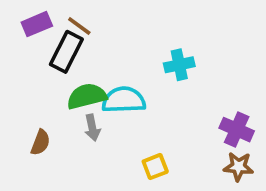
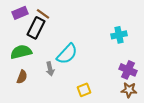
cyan cross: (179, 65) -> (119, 35), moved
green semicircle: (87, 96) -> (21, 52), moved
cyan semicircle: (124, 100) -> (67, 54), turned 135

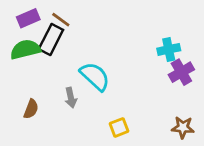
green semicircle: (21, 52) -> (25, 49), moved
cyan semicircle: (67, 54) -> (95, 76), turned -90
purple cross: (128, 70) -> (181, 72), moved, turned 36

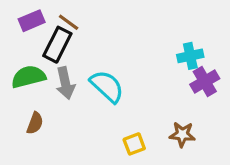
green semicircle: (25, 49) -> (29, 77), moved
gray arrow: (71, 98) -> (65, 83), moved, size x1.4
brown star: (183, 127) -> (182, 134), moved

